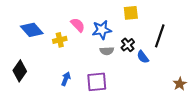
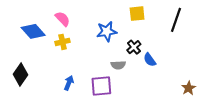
pink semicircle: (78, 25) -> (63, 19), moved
black line: (160, 36) -> (176, 20), moved
gray semicircle: (107, 51) -> (118, 65), moved

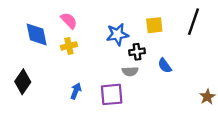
yellow square: (137, 14) -> (154, 25), moved
blue diamond: (33, 31) -> (37, 34), turned 30
black cross: (134, 47) -> (137, 52), moved, turned 32

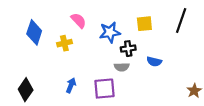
pink semicircle: (69, 21) -> (79, 20), moved
blue diamond: (37, 34) -> (34, 32), turned 30
blue semicircle: (165, 66) -> (154, 62), turned -40
black diamond: (23, 82) -> (26, 90), moved

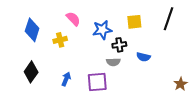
black diamond: (26, 90) -> (31, 72), moved

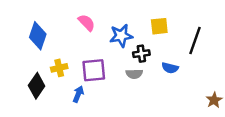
black line: (168, 19) -> (195, 40), moved
yellow cross: (60, 40) -> (59, 68), moved
purple square: (97, 82) -> (94, 70), moved

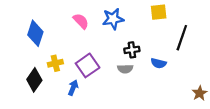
yellow square: (159, 26) -> (159, 12), moved
blue star: (121, 36) -> (113, 19), moved
purple square: (94, 70) -> (88, 65), turned -30

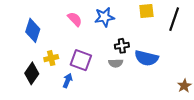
black line: (182, 38) -> (174, 19), moved
blue semicircle: (159, 63) -> (146, 58), size x1.6
purple square: (88, 65) -> (81, 60), turned -35

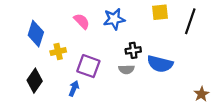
yellow cross: (51, 58) -> (58, 51), moved

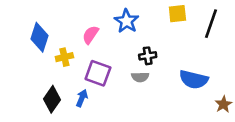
blue star: (114, 19) -> (127, 21), turned -30
pink semicircle: (82, 21) -> (90, 35), moved, turned -102
blue semicircle: (160, 64) -> (194, 79), moved
black diamond: (35, 81) -> (52, 99), moved

